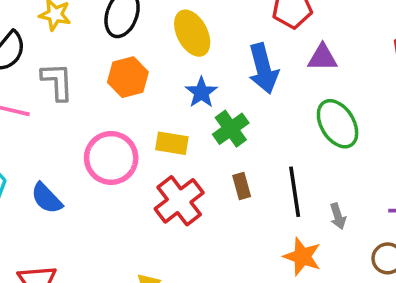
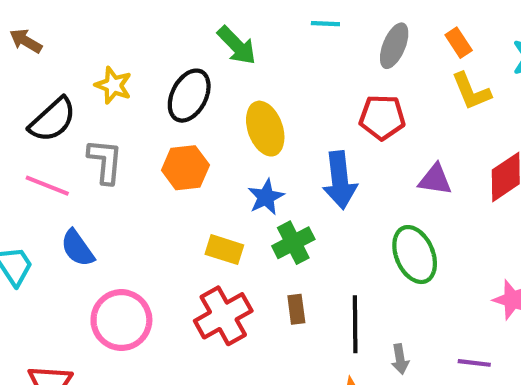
purple triangle: (322, 58) -> (435, 180), moved
pink circle: (111, 158) -> (121, 320), moved
blue semicircle: (47, 198) -> (77, 248), moved

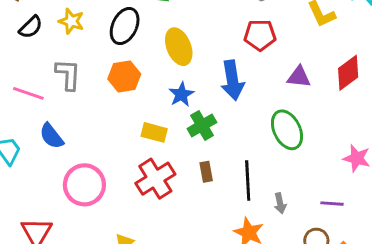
black semicircle: (53, 120) -> (31, 27), moved, size x0.7

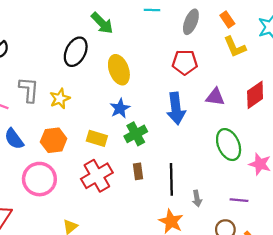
yellow star: (71, 21) -> (60, 99), moved, turned 30
orange hexagon: (124, 77) -> (54, 140), moved
blue arrow: (232, 80) -> (176, 108), moved
green ellipse: (287, 130) -> (229, 145), moved

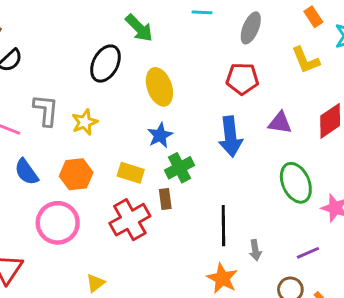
orange rectangle: (227, 19) -> (313, 17), moved
brown rectangle: (138, 171) -> (165, 199), moved
purple line: (239, 200) -> (308, 253), turned -30

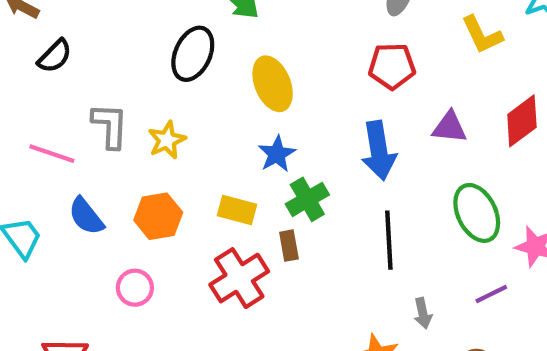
pink circle: (58, 223) -> (135, 288), size x0.6
black line: (223, 226) -> (389, 240), moved
purple line: (308, 253) -> (491, 294), moved

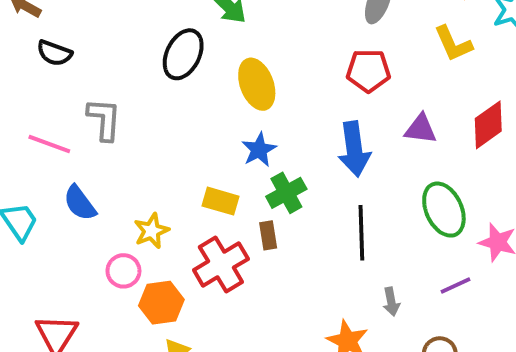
black semicircle: (55, 56) -> (54, 53), turned 64
yellow star: (167, 140) -> (151, 231), moved
orange hexagon: (158, 216) -> (161, 303), moved

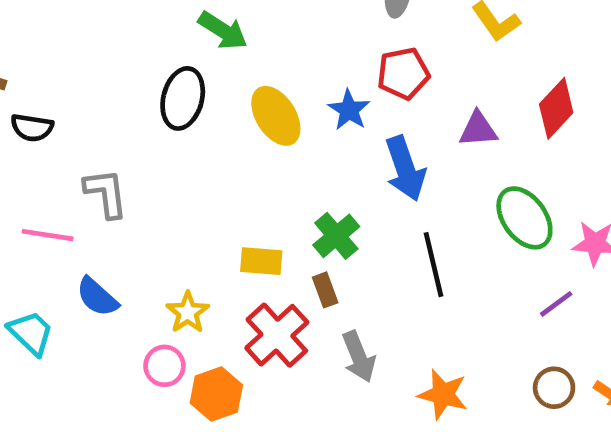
blue star: (259, 150) -> (349, 110), moved
gray arrow: (391, 302) -> (359, 357), moved, size x1.5

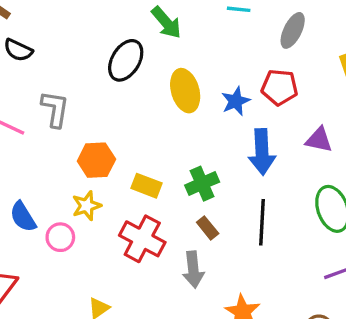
brown rectangle: (325, 290) -> (208, 228), moved, turned -35
blue semicircle: (97, 297) -> (23, 217), moved
red cross: (277, 335) -> (142, 239), turned -36
orange hexagon: (216, 394) -> (96, 160), moved

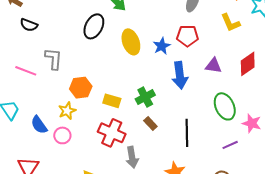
yellow star: (87, 206) -> (67, 111), moved
black line: (262, 222) -> (187, 133), moved
gray arrow: (193, 270) -> (132, 157), moved

